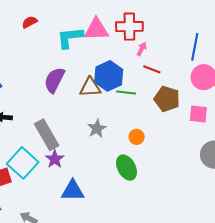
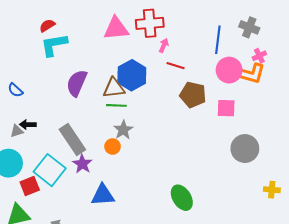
cyan L-shape: (70, 37) -> (54, 45), moved
green line: (126, 92) -> (116, 105), moved
orange circle: (137, 137) -> (113, 147), moved
green ellipse: (126, 168) -> (182, 198), moved

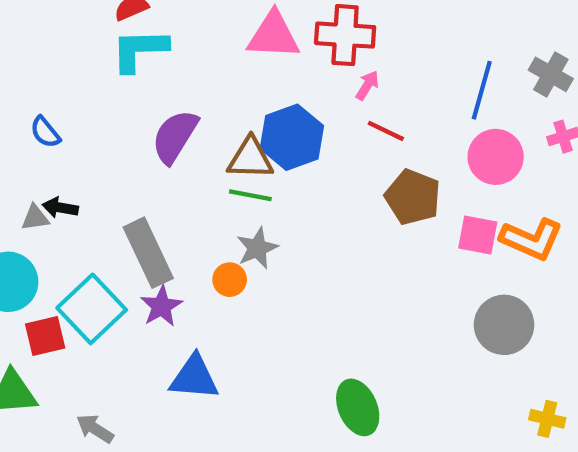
orange L-shape: (251, 73) -> (531, 239), moved

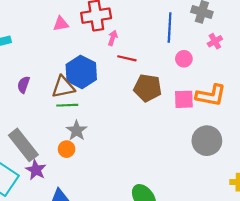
pink triangle: (273, 35) -> (61, 24), size x0.6
purple semicircle: (175, 137) -> (23, 85), size x0.6
pink circle: (496, 157) -> (184, 59), size x0.6

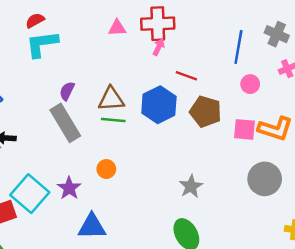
pink arrow: (113, 38) -> (159, 47), moved
blue hexagon: (81, 72) -> (159, 105), moved
gray star: (77, 130) -> (191, 186), moved
gray rectangle: (23, 145) -> (65, 123), moved

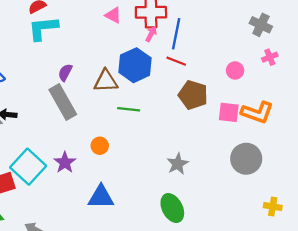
pink triangle: (117, 28) -> (113, 15), turned 30
blue line: (238, 47) -> (176, 34), moved
blue hexagon: (159, 105) -> (135, 65), moved
green line: (113, 120) -> (129, 109), moved
blue triangle: (92, 227) -> (101, 197), moved

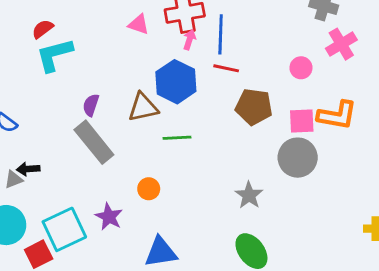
pink cross: (270, 57) -> (341, 44), size x1.5
gray circle: (246, 159) -> (298, 158), moved
cyan square: (28, 167) -> (64, 229), turned 32

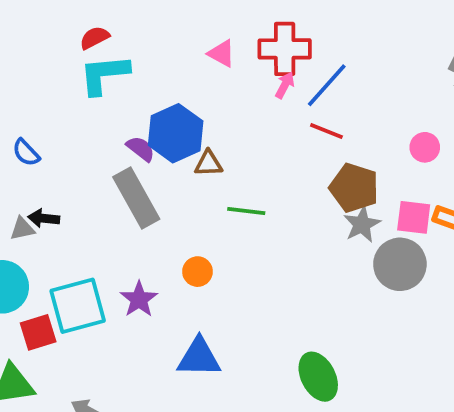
blue line: (221, 34) -> (327, 85), turned 30
blue hexagon: (176, 82) -> (176, 133), moved
purple semicircle: (91, 105) -> (141, 149), turned 100
brown triangle: (143, 107) -> (209, 163), size x0.7
gray star: (249, 195) -> (362, 224), moved

